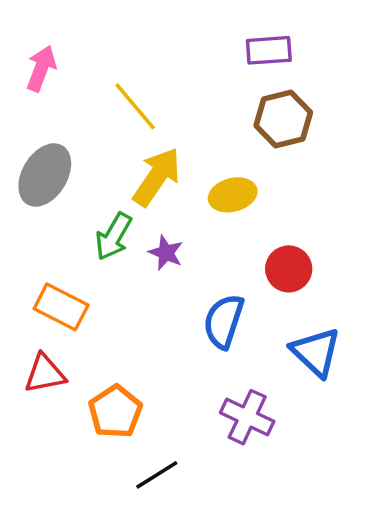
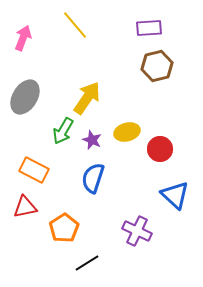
yellow line: (135, 106) -> (75, 25), moved
yellow ellipse: (233, 195) -> (127, 132), moved
blue semicircle: (224, 321) -> (93, 178), moved

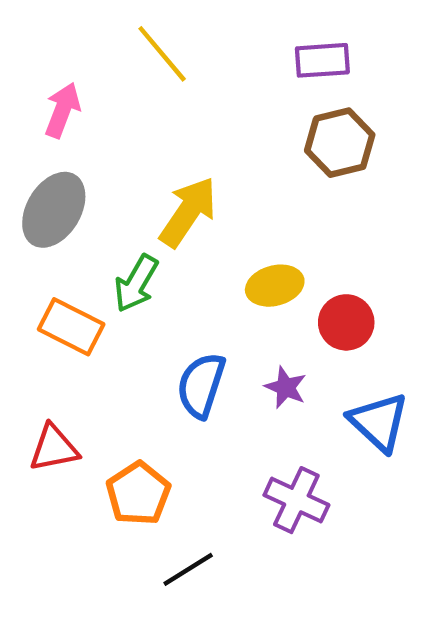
pink arrow: (23, 38) -> (62, 110), moved
purple star: (92, 140) -> (286, 387), moved
orange rectangle: (34, 170) -> (71, 327), moved

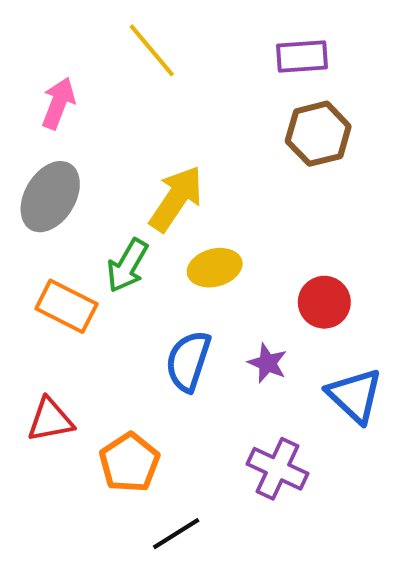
yellow ellipse: (275, 286) -> (215, 268), moved

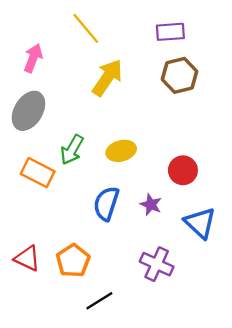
yellow arrow: (176, 199) -> (107, 78), moved
red triangle: (50, 420) -> (27, 258), moved, turned 36

